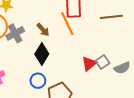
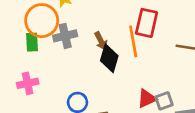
black diamond: (42, 54) -> (109, 58), moved, turned -30

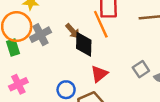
red triangle: (147, 99) -> (99, 74), moved

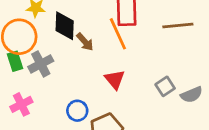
gray cross: (40, 35) -> (41, 64), moved
black diamond: (84, 44) -> (65, 26), moved
red triangle: (99, 74) -> (115, 79), moved, turned -30

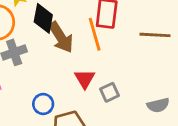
brown arrow: (85, 42) -> (61, 37), size x1.6
gray square: (165, 86) -> (110, 92), moved

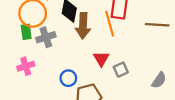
brown arrow: (61, 37) -> (83, 26), turned 35
gray semicircle: (158, 105) -> (159, 80), turned -42

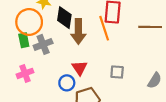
red triangle: (101, 59) -> (80, 68), moved
gray square: (121, 70) -> (117, 72), turned 32

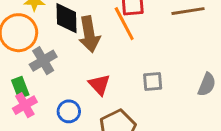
green rectangle: (24, 40) -> (20, 88), moved
blue circle: (67, 83) -> (69, 111), moved

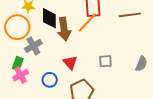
orange line: (124, 24) -> (87, 22), turned 70
green rectangle: (20, 88) -> (18, 63), turned 40

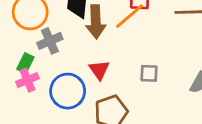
blue circle: (50, 80) -> (68, 91), size x1.6

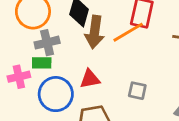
green rectangle: (25, 63) -> (42, 63), moved, turned 54
red triangle: (99, 70) -> (90, 79), turned 45

